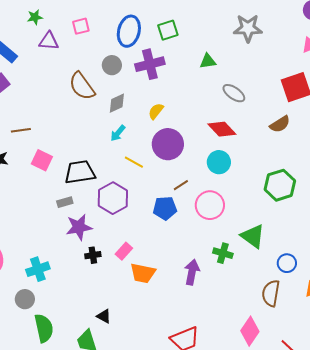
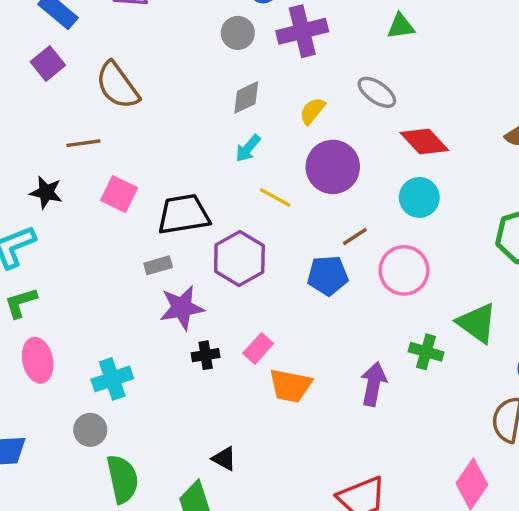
brown semicircle: (82, 86) -> (117, 86), moved
gray ellipse: (234, 93) -> (377, 92), moved

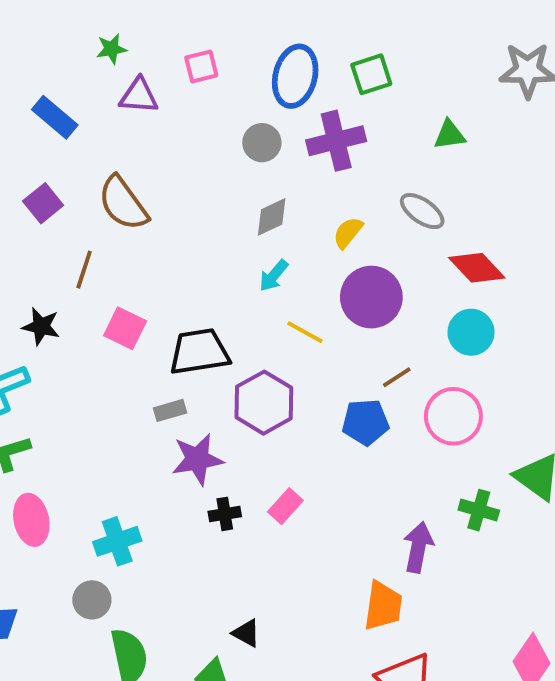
purple square: (48, 63) -> (43, 203), moved
brown line: (83, 143) -> (84, 270), turned -64
orange trapezoid: (290, 386) -> (383, 606), moved, turned -93

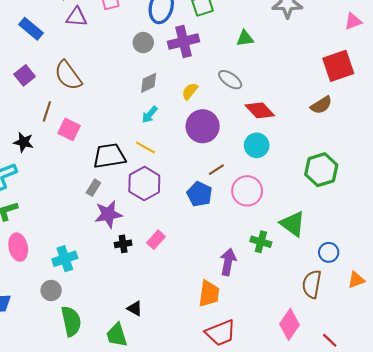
pink square: (125, 328) -> (69, 129), moved
yellow line: (305, 332) -> (145, 147), moved
gray rectangle: (170, 410) -> (93, 188), turned -42
blue pentagon: (365, 422) -> (199, 194), turned 30

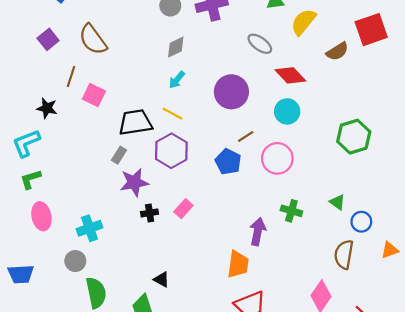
yellow semicircle: (190, 91) -> (303, 22), moved, size x1.5
brown semicircle: (321, 105) -> (337, 51), moved
green triangle: (293, 224) -> (337, 202), moved, size x0.6

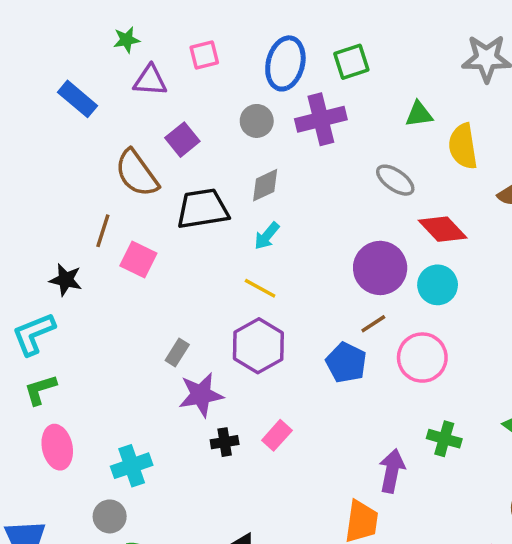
yellow semicircle: (303, 22) -> (463, 146), turned -48
purple square: (48, 39) -> (182, 140), moved
purple circle: (231, 92) -> (380, 268), moved
black trapezoid: (135, 122) -> (203, 209), moved

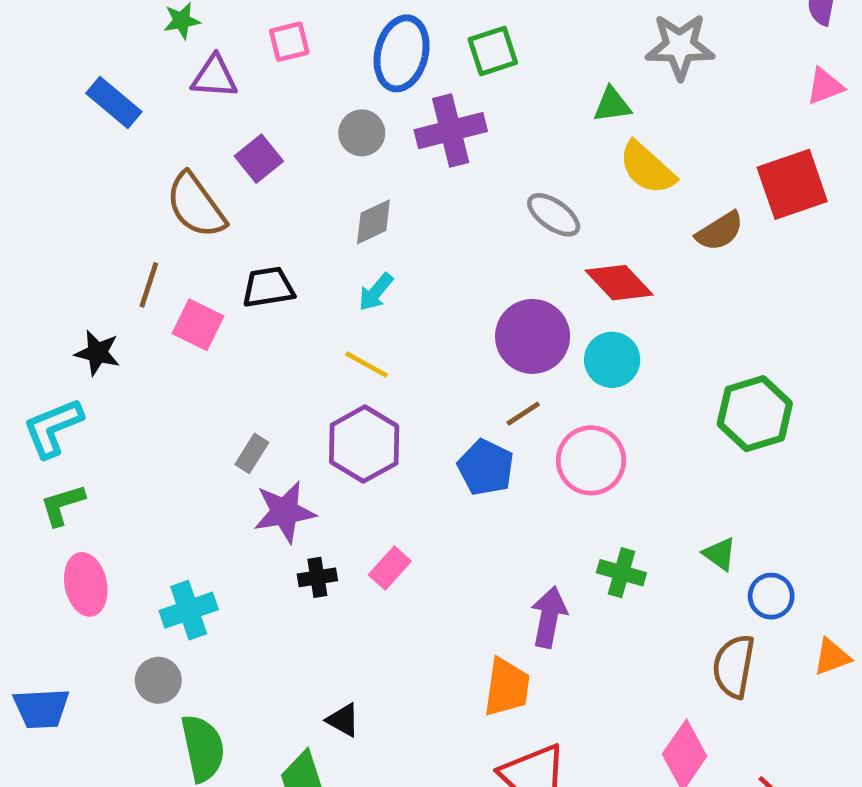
green triangle: (419, 114) -> (612, 105), moved
yellow semicircle: (463, 146) -> (647, 168), turned -39
black trapezoid: (203, 209) -> (268, 287), moved, size x0.7

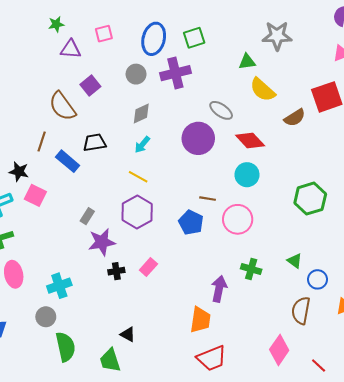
blue rectangle: (114, 103) -> (68, 161), moved
pink square: (198, 325) -> (35, 195), moved
purple circle: (533, 336) -> (198, 138), moved
brown line: (523, 414) -> (208, 199), turned 42

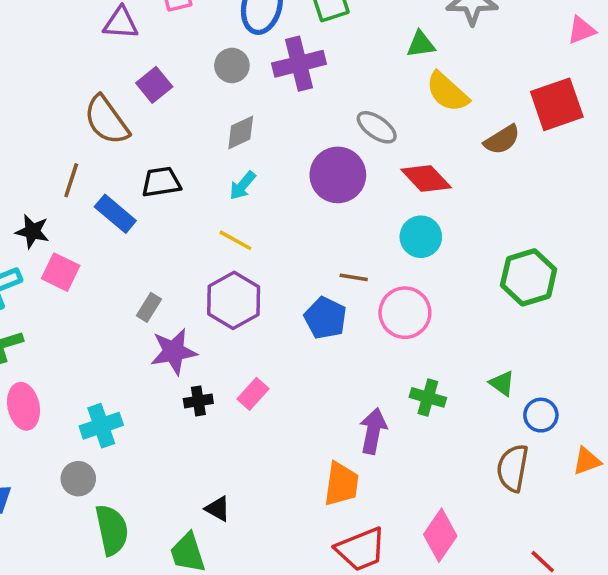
pink diamond: (279, 350) -> (440, 535), moved

